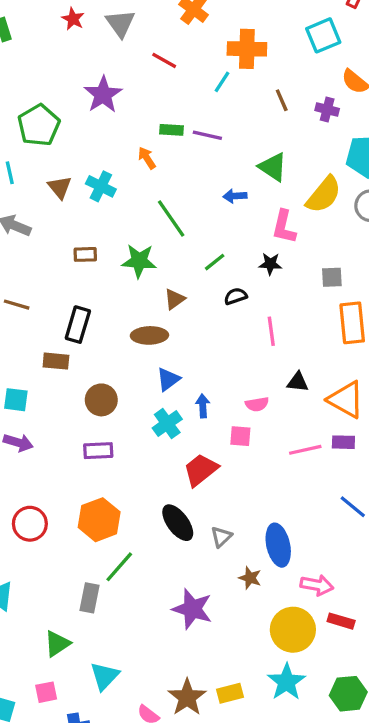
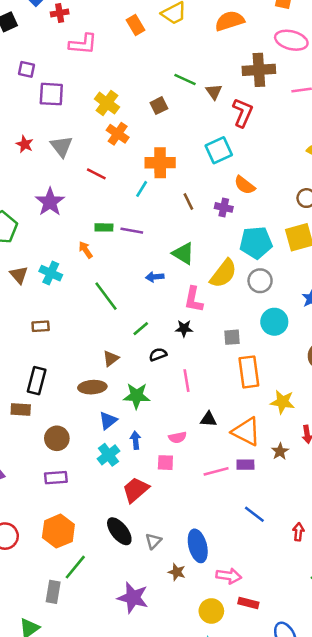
green star: (139, 261) -> (137, 396), moved
yellow circle: (293, 630) -> (211, 611), size x0.7

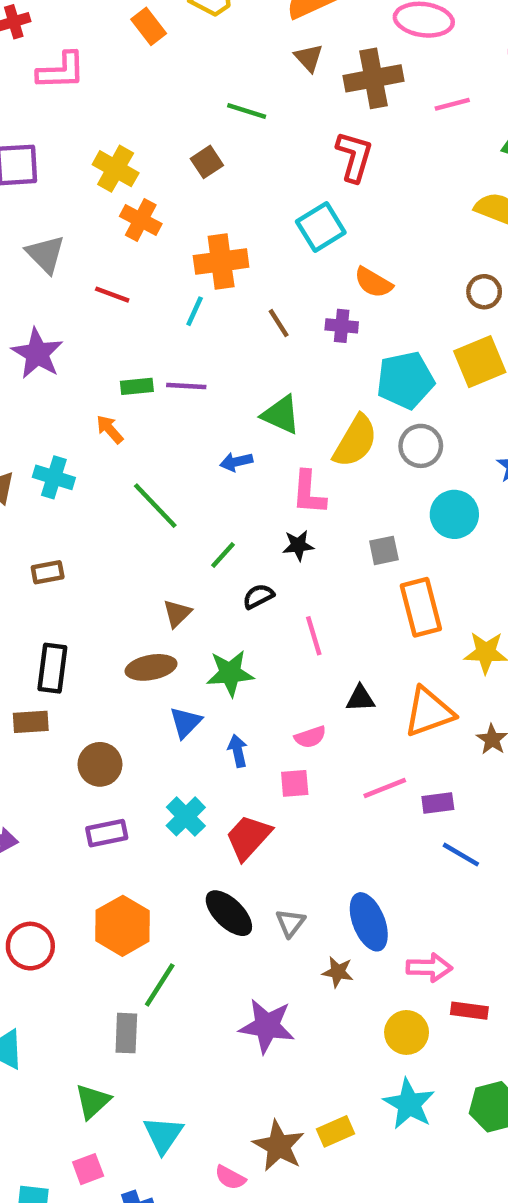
brown triangle: (214, 92) -> (309, 58), moved
orange triangle: (246, 432) -> (429, 712), turned -40
cyan cross: (109, 455) -> (186, 816), moved
purple rectangle: (245, 465) -> (438, 803), moved

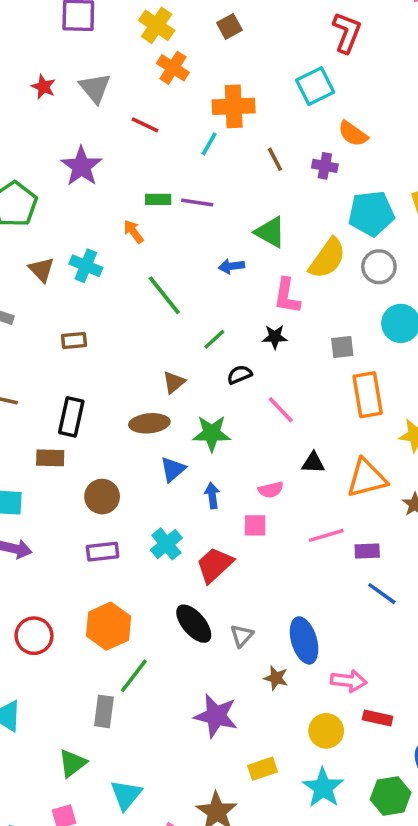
pink line: (314, 636) -> (281, 410), turned -32
yellow rectangle: (336, 1131) -> (263, 769), moved

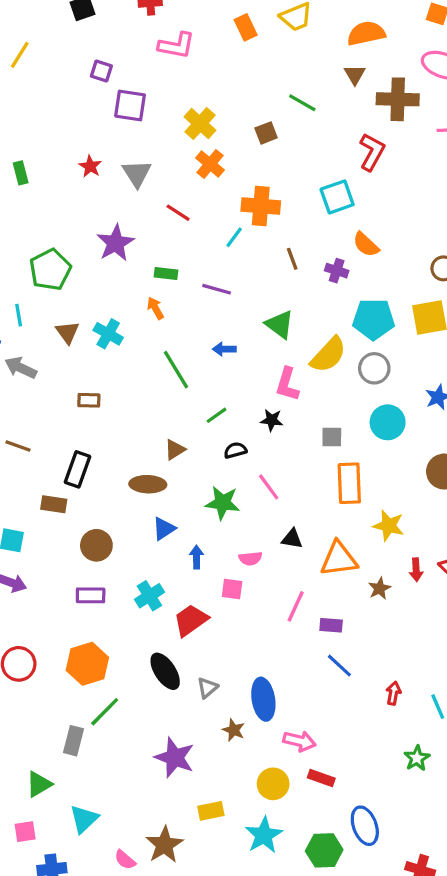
green rectangle: (158, 199) -> (166, 273), moved
blue arrow: (232, 266) -> (224, 349), moved
green star: (212, 433) -> (223, 503), moved
pink line: (326, 535) -> (296, 606), turned -56

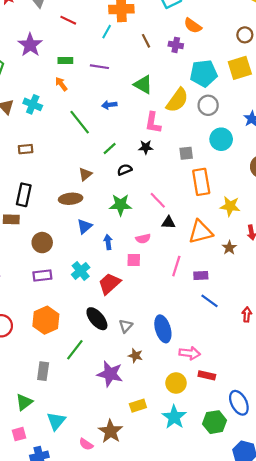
pink line: (269, 487) -> (158, 200), moved
green line: (105, 712) -> (75, 350), moved
brown star: (234, 730) -> (135, 356), moved

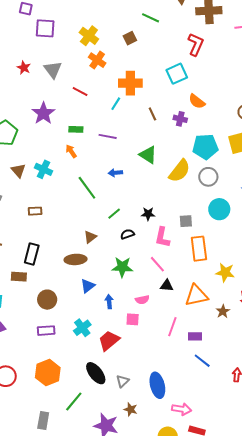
pink L-shape: (153, 123) -> (162, 237), moved

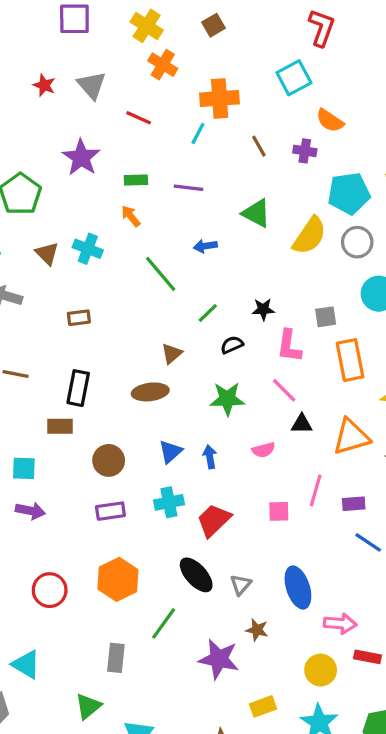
blue triangle: (88, 286) -> (170, 452), moved
pink square: (133, 319) -> (279, 511), moved
cyan cross: (82, 328) -> (169, 502), turned 30

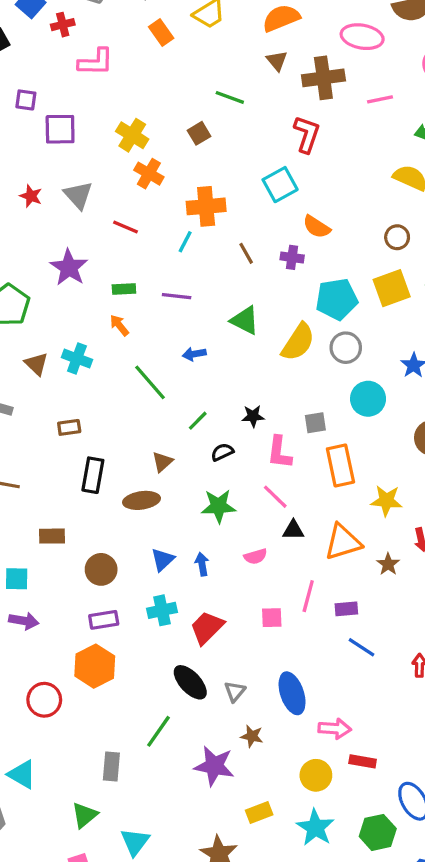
black rectangle: (78, 388) -> (93, 475), moved
orange hexagon: (118, 579) -> (95, 666), moved

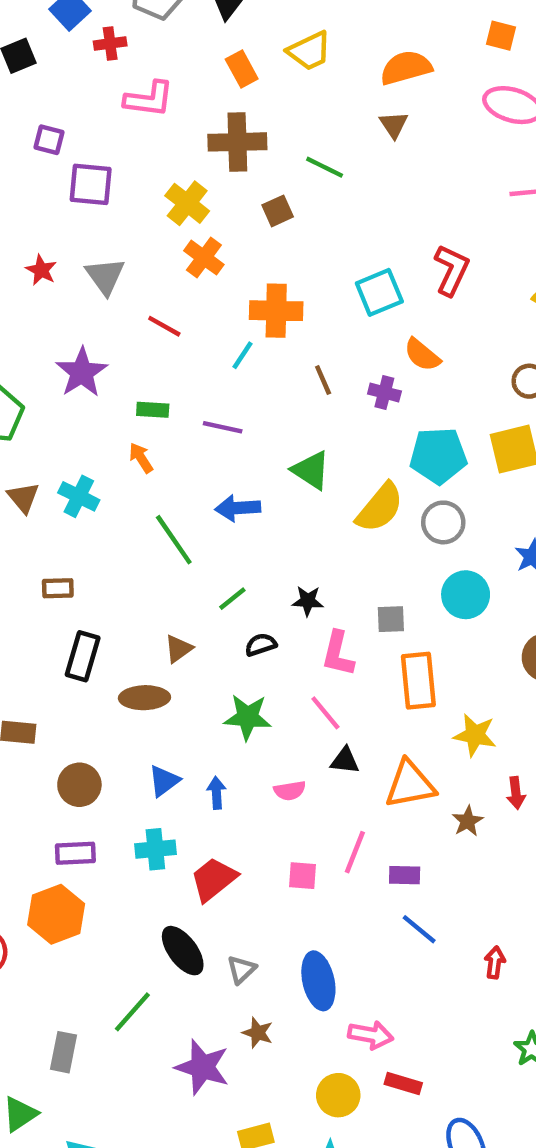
brown cross: (323, 78) -> (237, 142), moved
red L-shape: (307, 134) -> (452, 270), moved
blue arrow: (194, 354) -> (238, 508), size x1.4

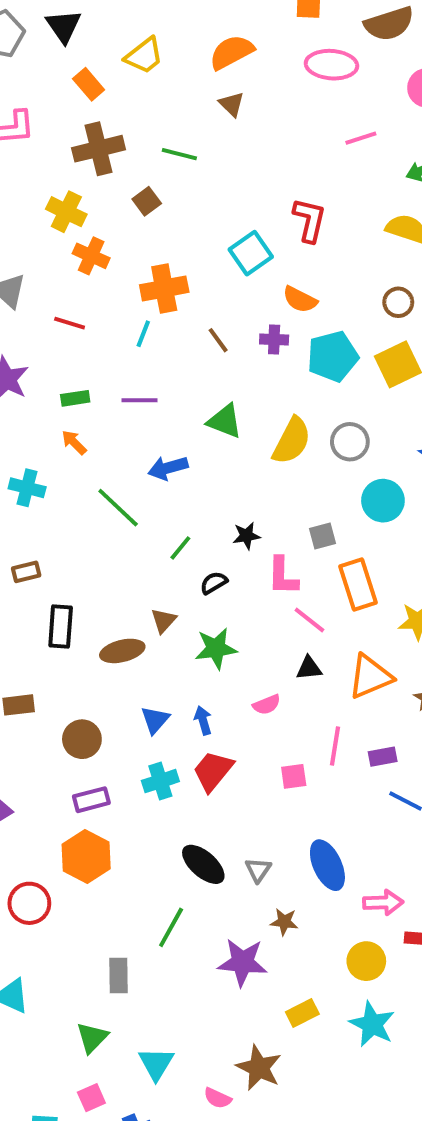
cyan pentagon: (438, 456) -> (333, 356), moved
brown triangle: (178, 649) -> (164, 621), moved
pink line: (325, 713) -> (309, 620), moved
red trapezoid: (214, 879) -> (213, 771), moved

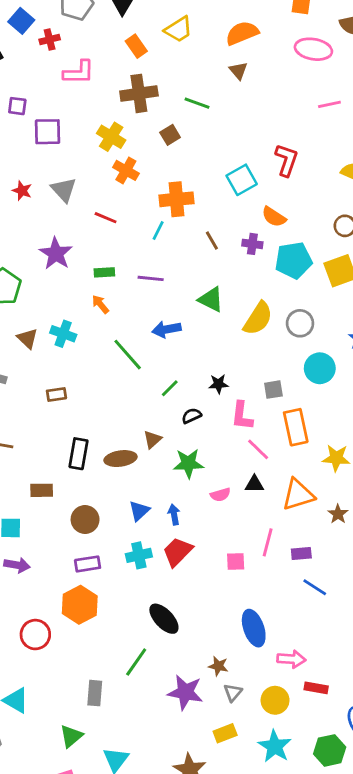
black rectangle: (61, 627) -> (78, 454), moved
pink semicircle: (267, 705) -> (220, 495), moved
gray triangle: (258, 870) -> (233, 693), moved

